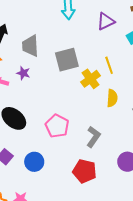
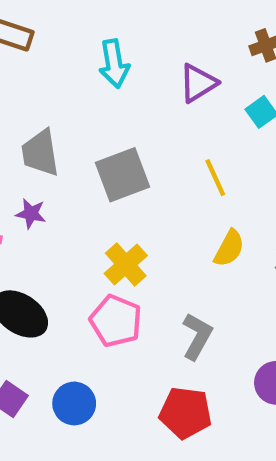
yellow cross: (91, 79) -> (126, 264), moved
yellow semicircle: (112, 98) -> (229, 248), turned 30

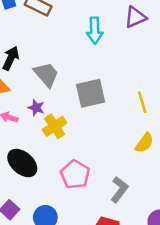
purple triangle: (198, 83) -> (135, 17), moved
gray trapezoid: (40, 153) -> (46, 74), turned 140
yellow cross: (126, 264) -> (55, 126), moved

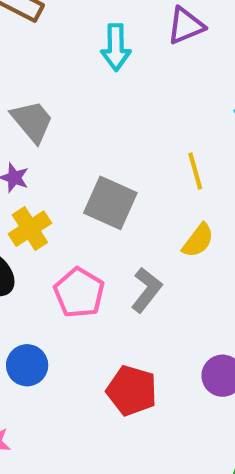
gray square: (91, 93) -> (110, 203), moved, turned 36
yellow cross: (55, 126) -> (30, 229), moved
gray L-shape: (119, 190) -> (147, 290), moved

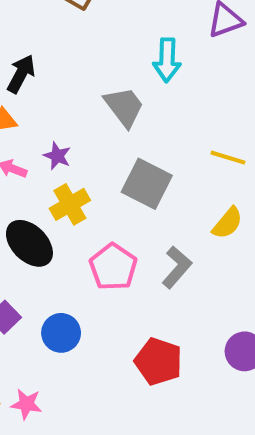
cyan arrow: (116, 47) -> (167, 60), moved
gray trapezoid: (32, 121) -> (124, 107), moved
yellow line: (195, 171) -> (228, 158), turned -60

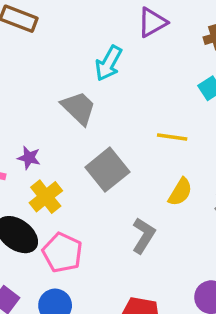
cyan arrow: (167, 60) -> (108, 63), turned 36
gray square: (147, 184) -> (107, 170), turned 33
pink pentagon: (113, 267) -> (62, 253), moved

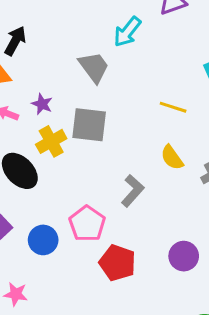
gray square: (107, 170) -> (89, 125), moved, turned 36
yellow semicircle: (180, 192) -> (172, 157), turned 104
pink pentagon: (62, 253) -> (87, 224), moved

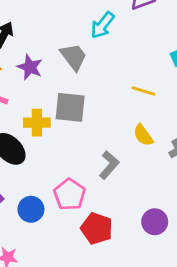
purple star: (42, 104) -> (30, 67), moved, size x1.4
yellow cross: (51, 141) -> (37, 123), turned 30

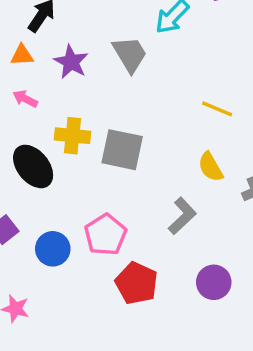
gray square: (70, 107) -> (122, 150), moved
gray L-shape: (109, 165) -> (182, 216), moved

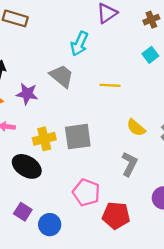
yellow line: (217, 109) -> (110, 85), moved
blue circle: (53, 249) -> (50, 225), moved

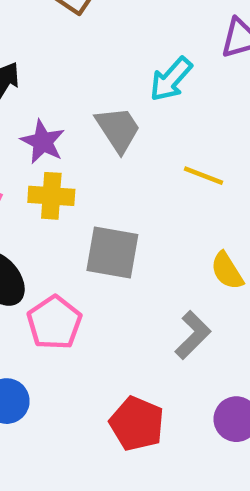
yellow cross: (44, 139) -> (51, 196), moved
pink pentagon: (86, 192) -> (54, 323), moved

